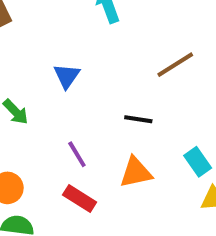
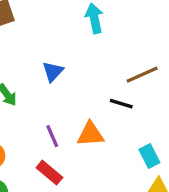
black line: (138, 119) -> (121, 104), moved
orange triangle: (136, 172) -> (90, 134), moved

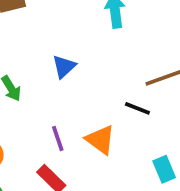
orange triangle: (90, 134) -> (100, 140), turned 36

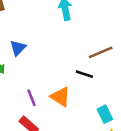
blue triangle: (64, 67) -> (18, 48), moved

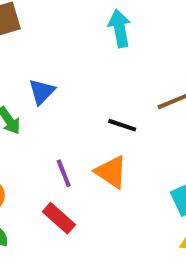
black line: (84, 74) -> (122, 125), moved

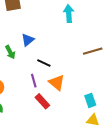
black line: (122, 125) -> (44, 63), moved
red rectangle: (59, 218) -> (42, 101), moved

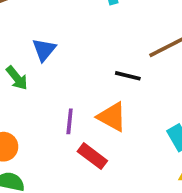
black line: (44, 63) -> (128, 76), moved
purple line: (34, 81) -> (70, 121), turned 32

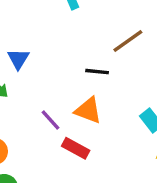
purple line: (70, 121) -> (51, 120), turned -40

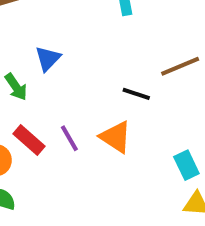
red rectangle: (76, 148) -> (29, 140), moved

